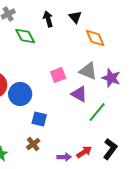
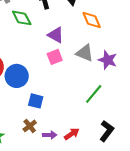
purple triangle: (79, 94) -> (56, 35), moved
red arrow: (84, 152) -> (72, 134), moved
purple arrow: (64, 157) -> (50, 135), moved

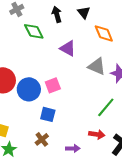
pink square: (55, 57) -> (53, 85), moved
red arrow: (72, 134) -> (97, 134), moved, turned 42
purple arrow: (50, 135) -> (73, 148), moved

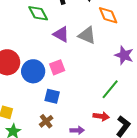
purple triangle: (68, 48) -> (61, 34), moved
gray triangle: (97, 66) -> (87, 35), moved

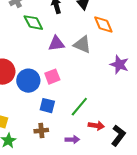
purple triangle: (61, 34) -> (56, 44), turned -36
green line: (110, 89) -> (79, 107), moved
brown cross: (46, 121) -> (41, 131), turned 32

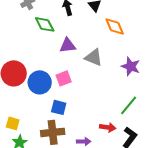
gray triangle: (82, 45) -> (94, 57), moved
green line: (79, 107) -> (129, 105), moved
brown cross: (41, 131) -> (53, 132), size x1.6

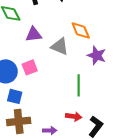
orange diamond: (115, 26) -> (81, 30), moved
green line: (129, 105) -> (79, 85), moved, turned -40
blue square: (59, 107) -> (15, 96), moved

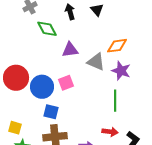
orange diamond: (81, 30) -> (117, 46), turned -75
purple star: (97, 55) -> (121, 71), moved

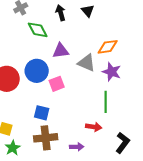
blue circle: (42, 87) -> (37, 71), moved
red arrow: (110, 132) -> (94, 127), moved

